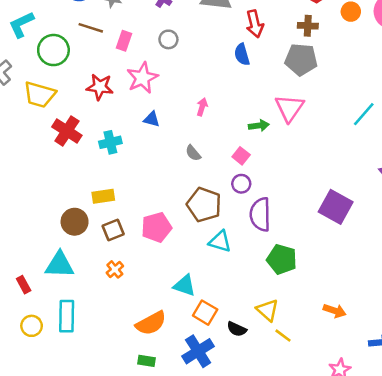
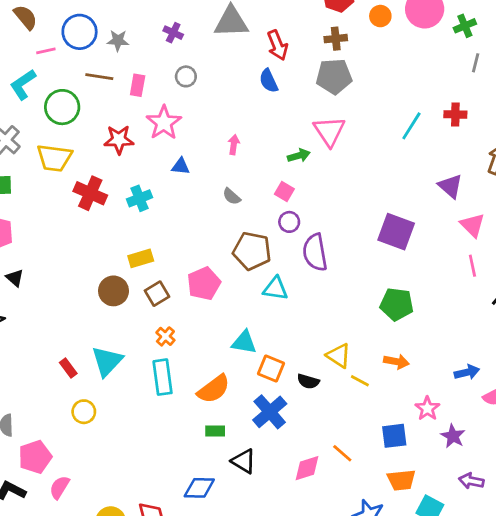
green pentagon: (282, 259) -> (397, 304), moved
cyan triangle: (60, 265) -> (107, 361), moved, turned -40
orange arrow: (335, 311) -> (396, 362), moved
cyan rectangle: (67, 316) -> (163, 377), moved

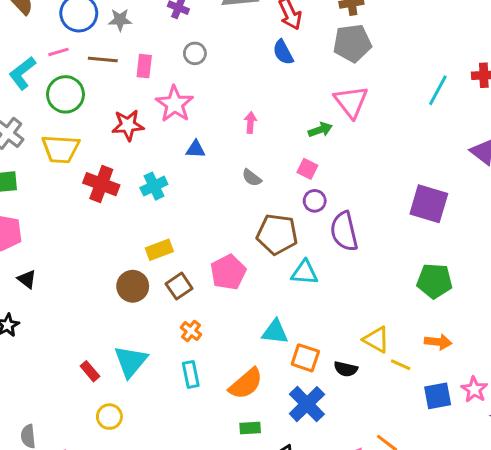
pink line: (46, 51) -> (58, 52), moved
cyan rectangle: (163, 377) -> (191, 374), size x0.7
blue square: (394, 436) -> (438, 396), moved

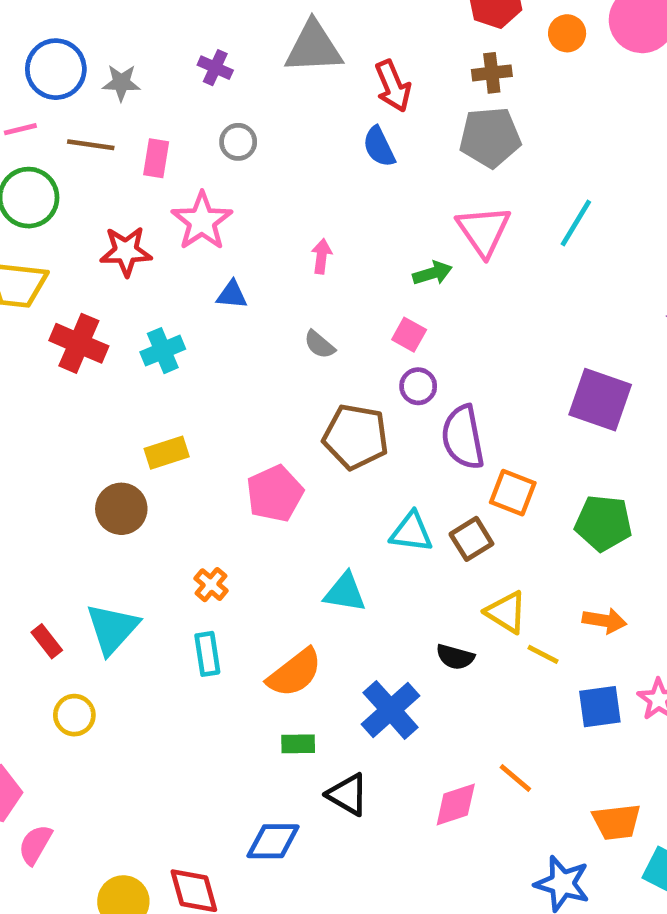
cyan line: (438, 90) -> (576, 223), moved
cyan triangle: (305, 273) -> (411, 532), moved
brown square: (179, 286) -> (471, 539), moved
orange square: (305, 358) -> (513, 493), moved

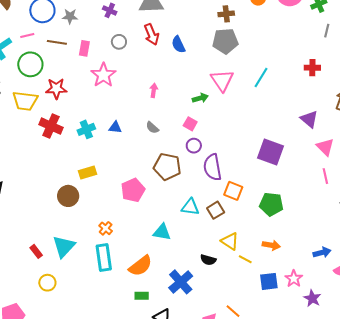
red arrow: (393, 86) -> (152, 34), moved
red star: (126, 251) -> (56, 89), moved
blue triangle: (232, 295) -> (115, 127), moved
cyan rectangle: (207, 654) -> (104, 258), size x1.5

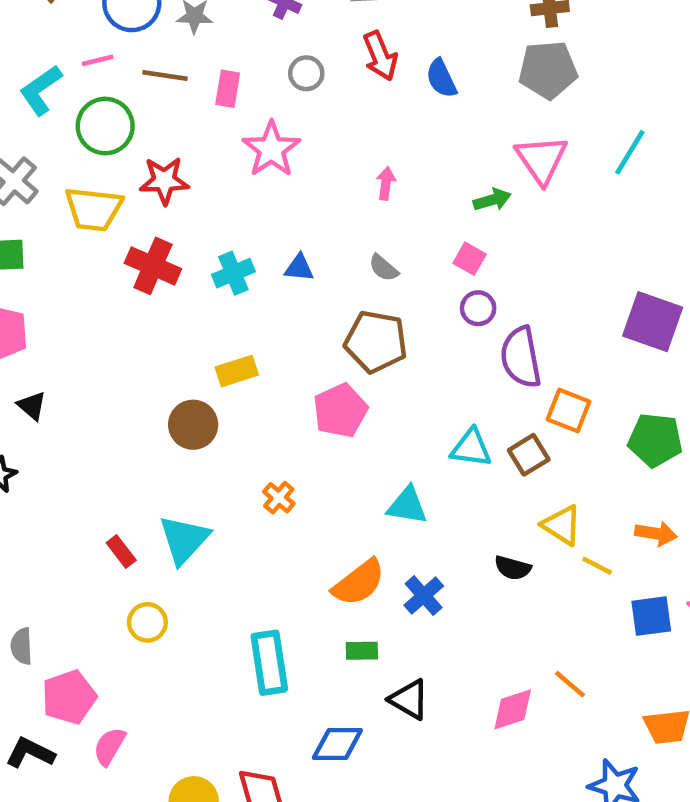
brown pentagon: (167, 167) -> (376, 342), moved
cyan rectangle: (104, 258) -> (269, 663), moved
blue cross: (181, 282) -> (424, 596), moved, size x0.7

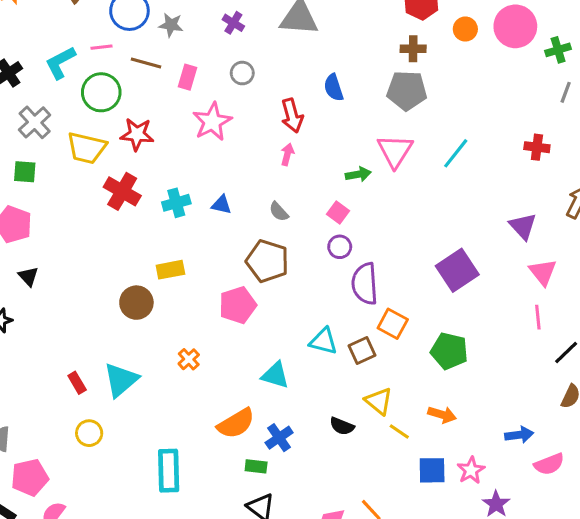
red arrow: (380, 56) -> (292, 116), moved
purple square: (653, 322) -> (457, 270), turned 30
green rectangle: (362, 651) -> (256, 466), moved

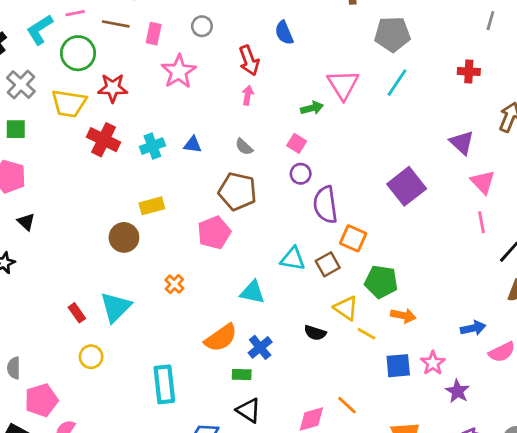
gray pentagon: (407, 91) -> (392, 34), moved
green pentagon: (449, 351) -> (381, 282), moved

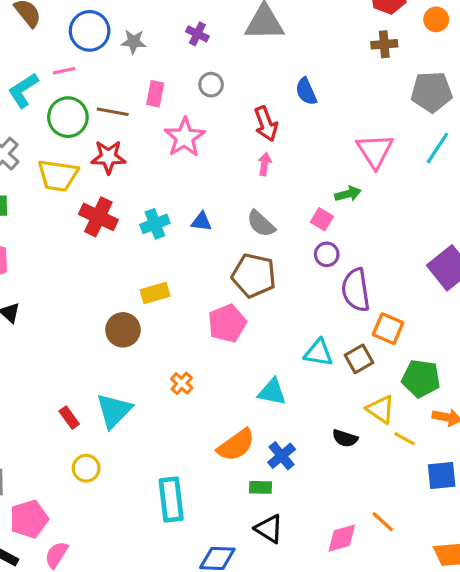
brown line: (116, 24) -> (113, 112), moved
green arrow: (312, 108) -> (348, 194), moved
gray semicircle: (244, 147) -> (261, 224), size x1.4

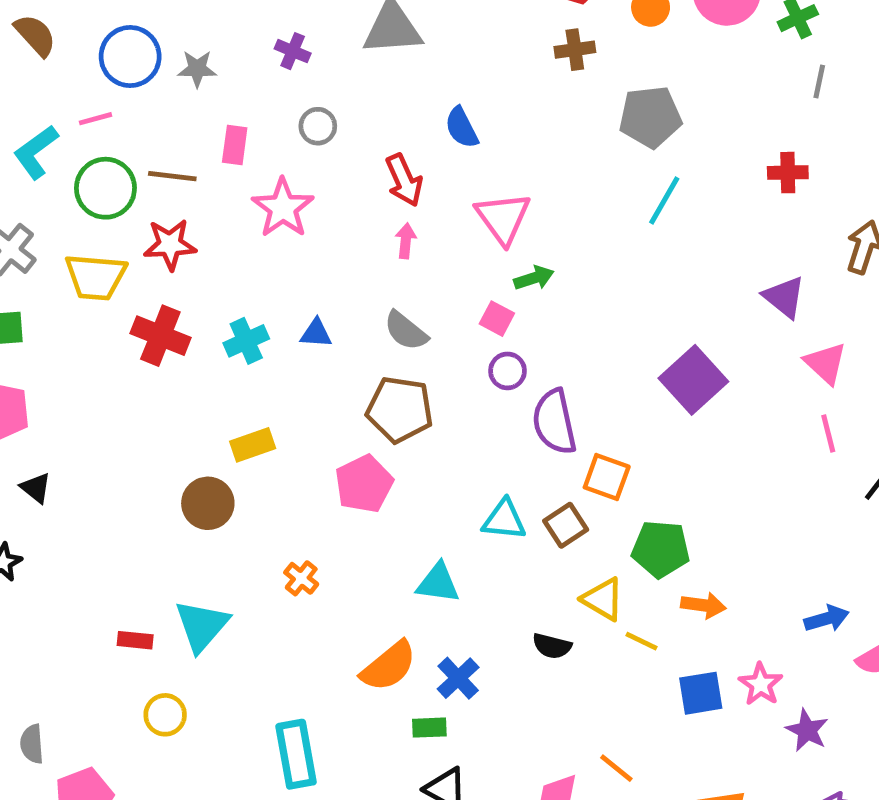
pink triangle: (375, 151) -> (503, 218), moved
red rectangle: (69, 418) -> (135, 640), turned -45

